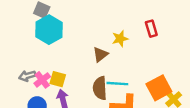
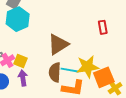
yellow star: (120, 39) -> (88, 67), moved, size x1.6
brown triangle: (100, 54) -> (58, 44), size x1.6

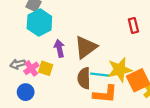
purple arrow: (23, 78) -> (59, 48), moved

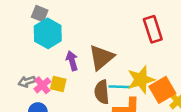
red rectangle: (133, 25) -> (153, 29), size x1.5

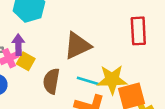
purple arrow: (72, 61) -> (18, 45), moved
brown semicircle: (102, 92) -> (51, 81), moved

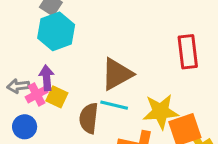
cyan line: (88, 81) -> (114, 105), moved

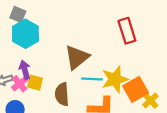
cyan line: (114, 105) -> (92, 79), moved

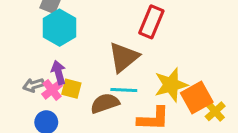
red rectangle: (127, 31) -> (151, 22), moved, turned 40
cyan line: (92, 79) -> (124, 90), moved
brown semicircle: (62, 94) -> (105, 103), turned 75

